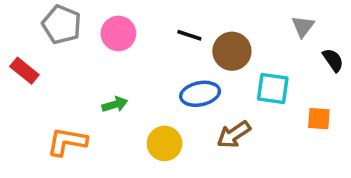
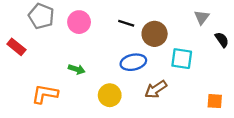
green arrow: (115, 104) -> (77, 69), turned 35
orange square: (319, 119) -> (215, 101), moved

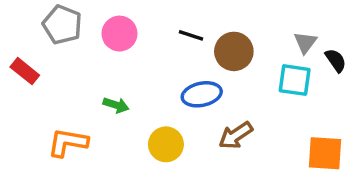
gray triangle: (202, 17) -> (305, 42), moved
cyan square: (182, 59) -> (295, 80), moved
orange square: (215, 101) -> (325, 153), size x1.5

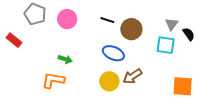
blue ellipse: (202, 94) -> (113, 53), turned 35
orange L-shape: (68, 143) -> (53, 80), moved
yellow circle: (166, 144) -> (109, 81), moved

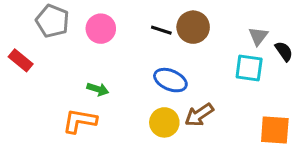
brown circle: (131, 29) -> (193, 27), moved

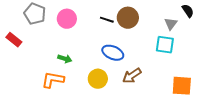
black semicircle: (284, 51) -> (188, 11), moved
yellow circle: (164, 122) -> (98, 79), moved

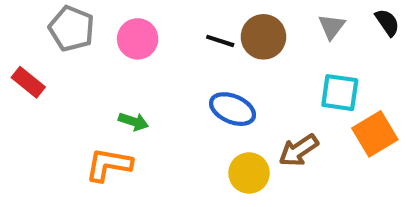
gray triangle: (171, 24) -> (332, 27), moved
brown arrow: (132, 76) -> (299, 150), moved
yellow circle: (98, 79) -> (249, 173), moved
orange square: (182, 86) -> (375, 134), moved, turned -35

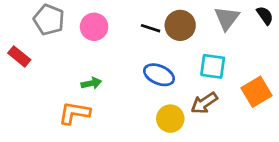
gray triangle: (332, 27) -> (227, 18), size x1.4
cyan square: (340, 93) -> (213, 66), moved
green arrow: (133, 121) -> (91, 83), turned -30

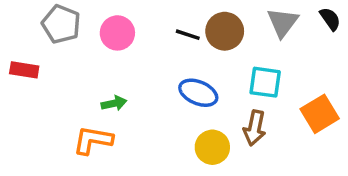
red rectangle: (19, 56) -> (24, 70), turned -30
brown arrow: (204, 103) -> (255, 128), turned -44

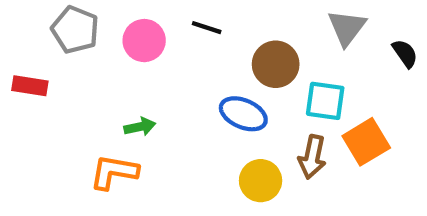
black semicircle: (330, 19) -> (405, 53), moved
brown circle: (225, 31) -> (276, 64), moved
black line: (188, 35) -> (207, 28), moved
orange square: (320, 114) -> (366, 142), moved

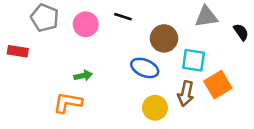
gray triangle: (347, 28) -> (206, 17), turned 45

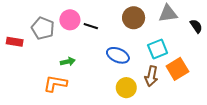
black line: (123, 17) -> (91, 26), moved
gray pentagon: (45, 18) -> (43, 28), moved
brown circle: (164, 38) -> (134, 18), moved
cyan square: (194, 60) -> (158, 49), turned -30

